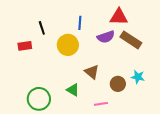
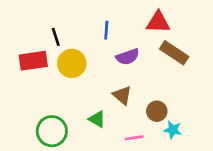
purple semicircle: (106, 37) -> (128, 57), moved
yellow circle: (68, 45) -> (72, 63), moved
red rectangle: (25, 46) -> (33, 61), size x1.5
cyan star: (138, 77) -> (173, 130), moved

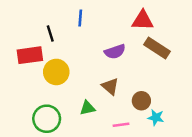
blue line: (106, 30) -> (80, 18), moved
yellow circle: (72, 63) -> (56, 72), moved
green triangle: (97, 119) -> (87, 108), turned -42

